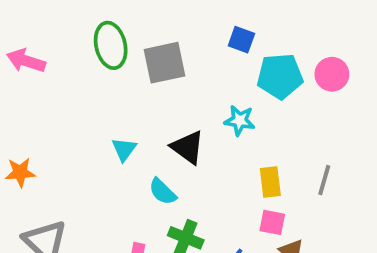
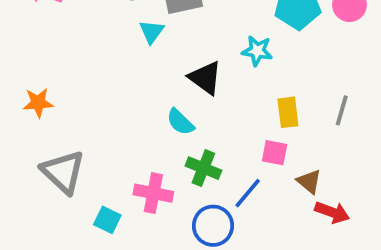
cyan triangle: (124, 149) -> (151, 32), moved
pink square: (272, 222) -> (275, 153), moved

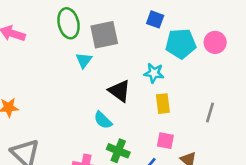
yellow rectangle: (288, 112) -> (163, 104), moved

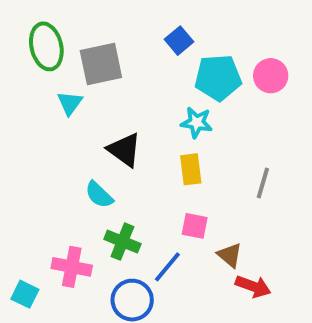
blue square: (155, 19) -> (179, 41), turned 30
cyan star: (154, 73) -> (197, 123), moved

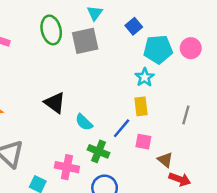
cyan triangle: (70, 103) -> (95, 13), moved
cyan star: (197, 123) -> (145, 77), turned 30
black triangle: (124, 150) -> (55, 103), moved
blue line: (167, 267) -> (122, 128), moved

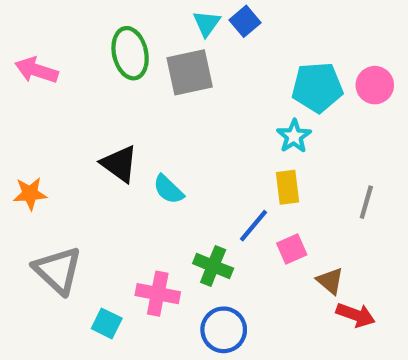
blue square: (134, 26) -> (245, 21), moved
black triangle: (55, 103) -> (119, 164), moved
cyan semicircle: (84, 122) -> (168, 189), moved
pink square: (143, 142) -> (292, 249), turned -35

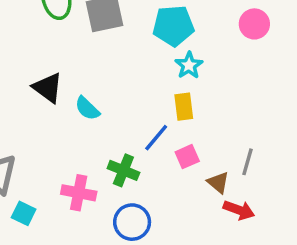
cyan pentagon: (317, 87) -> (173, 26), moved
gray line: (366, 202) -> (247, 162), moved
cyan square: (107, 323) -> (24, 213), moved

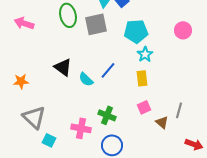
blue line: (156, 138) -> (108, 70), moved
red arrow: (239, 210) -> (194, 144), moved

